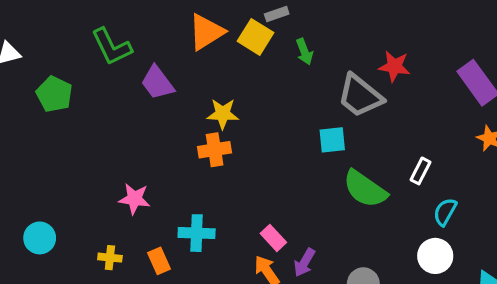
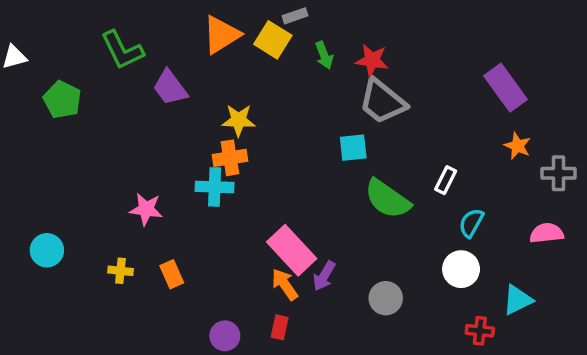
red star: (394, 66) -> (372, 60), moved
cyan cross: (197, 233) -> (215, 187), moved
pink rectangle: (273, 238) -> (292, 250), size x1.8

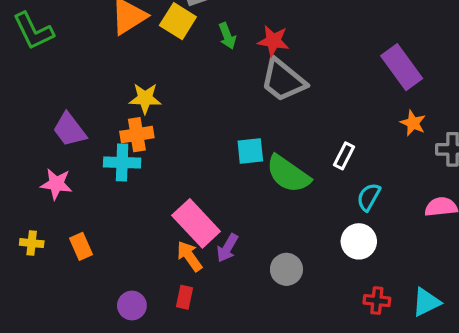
purple trapezoid: (170, 88) -> (69, 130), moved
cyan square: (353, 148) -> (250, 151), moved
cyan triangle: (518, 300) -> (426, 302), moved

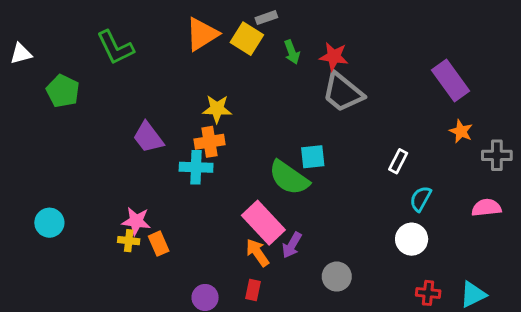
green semicircle: (288, 174) -> (289, 178), moved
pink star: (56, 184) -> (136, 221), moved
yellow cross: (32, 243) -> (129, 241), moved
gray circle: (286, 269) -> (337, 277), moved

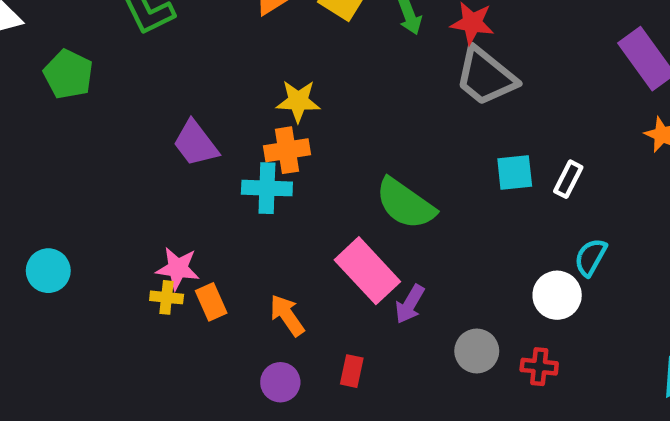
cyan square: (313, 157) -> (515, 172), moved
cyan semicircle: (421, 199) -> (591, 257), moved
white circle: (412, 239) -> (557, 295), moved
orange arrow: (257, 253) -> (287, 315), moved
red cross: (428, 293) -> (539, 367), moved

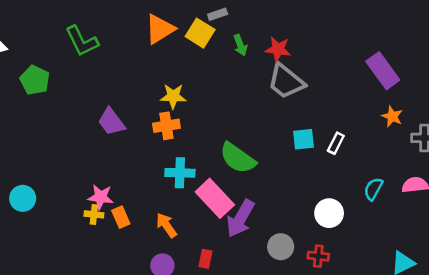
cyan cross: (267, 188) -> (180, 173), moved
cyan semicircle: (591, 257) -> (373, 189), moved
purple arrow: (410, 304) -> (240, 218), size x1.6

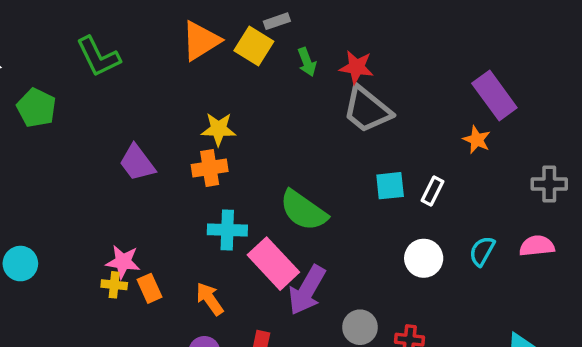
orange star: (392, 116) -> (477, 140), moved
white circle: (329, 213) -> (424, 258), moved

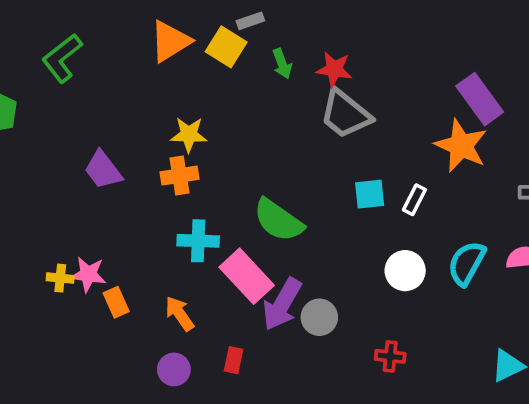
green L-shape: (98, 57) -> (62, 58), turned 78
orange star: (477, 140) -> (461, 146), size x1.8
cyan semicircle: (482, 251) -> (467, 263), size x1.4
yellow cross: (114, 285) -> (60, 278), moved
gray circle: (360, 327) -> (319, 317), moved

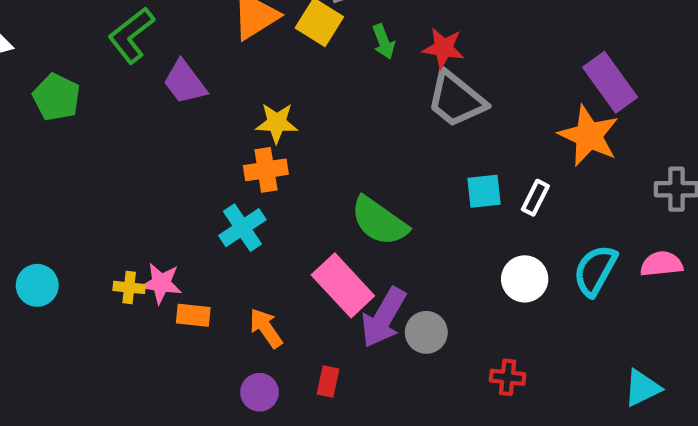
purple trapezoid: (103, 170) -> (185, 82), moved
cyan cross: (198, 241) -> (242, 228), moved, turned -36
orange rectangle: (116, 302) -> (193, 315), turned -60

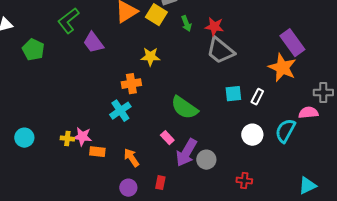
yellow star: (277, 123) -> (150, 57), moved
pink semicircle: (661, 264) -> (308, 113), moved
pink rectangle: (343, 285) -> (167, 138), size x0.5

